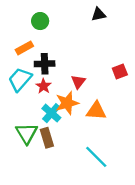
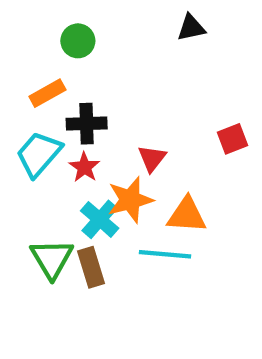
cyan line: (96, 157) -> (165, 254), moved, turned -40

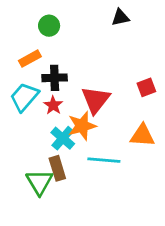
red triangle: (152, 158) -> (96, 100), size x1.6
orange triangle: (187, 215) -> (142, 135), moved
green triangle: (52, 259) -> (39, 182), moved

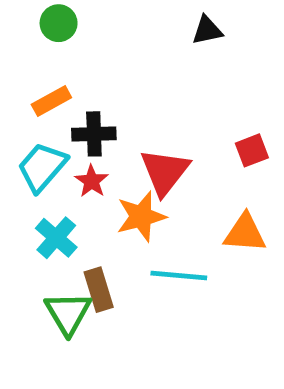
green circle: (49, 26) -> (59, 23), moved
cyan cross: (63, 138) -> (56, 238), moved

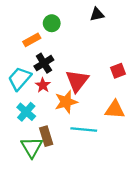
green circle: (59, 23) -> (52, 23), moved
orange rectangle: (51, 101) -> (32, 40), moved
black cross: (94, 134) -> (44, 63), turned -30

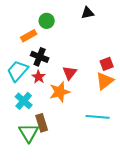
black cross: (44, 63) -> (40, 57), turned -36
red triangle: (77, 81) -> (70, 73), size x0.7
orange triangle: (115, 110) -> (105, 81), moved, turned -42
cyan line: (84, 129) -> (98, 117), moved

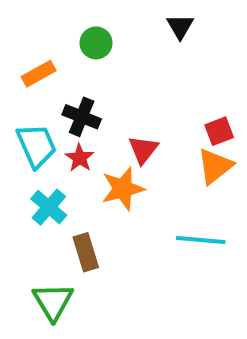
black triangle: (88, 13) -> (180, 27), turned -48
orange rectangle: (29, 36) -> (39, 74), moved
cyan trapezoid: (18, 71) -> (36, 146), turned 115
green triangle: (29, 133) -> (53, 302), moved

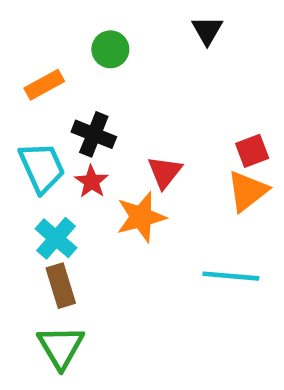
brown rectangle: (86, 252) -> (61, 286), moved

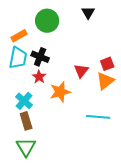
green circle: (110, 49) -> (47, 21), size x1.5
cyan trapezoid: (42, 167) -> (18, 58), moved, turned 35
red triangle: (165, 172) -> (81, 71), moved

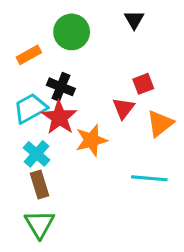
cyan trapezoid: (18, 58) -> (30, 108), moved, turned -130
red square: (107, 64) -> (143, 84), moved
red star: (39, 77) -> (59, 117), size x1.6

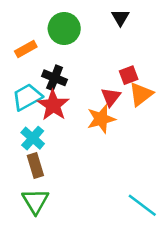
orange triangle: (160, 123) -> (141, 94), moved
orange star: (91, 140) -> (101, 119), moved
cyan line: (149, 178) -> (142, 205), moved, turned 32

